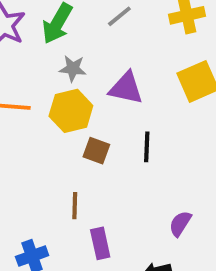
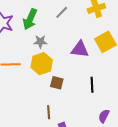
purple triangle: (126, 88) -> (80, 49), moved
black line: (147, 147) -> (92, 85), moved

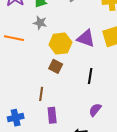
gray star: (40, 42) -> (40, 23), moved
yellow hexagon: (42, 64) -> (60, 44), moved

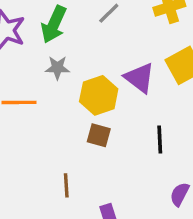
purple triangle: (86, 38) -> (140, 78), turned 30
brown line: (41, 94) -> (66, 185), moved

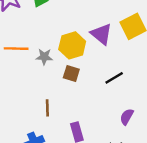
gray star: (57, 68) -> (44, 57), moved
black line: (160, 139) -> (114, 78), turned 60

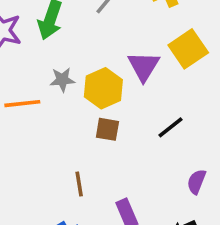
purple triangle: (101, 34) -> (144, 66), turned 30
gray star: (44, 57) -> (62, 80), moved

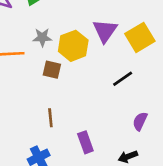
yellow square: (188, 49) -> (140, 37), moved
brown square: (107, 129) -> (52, 70), moved

